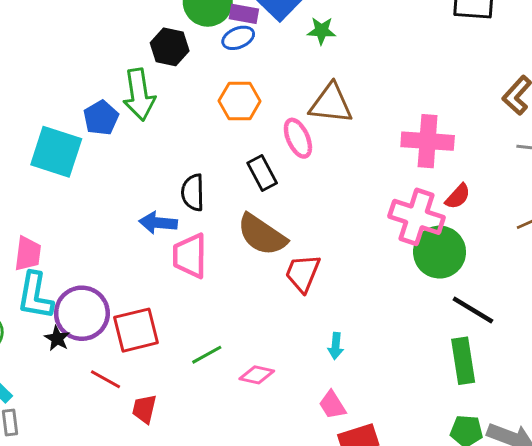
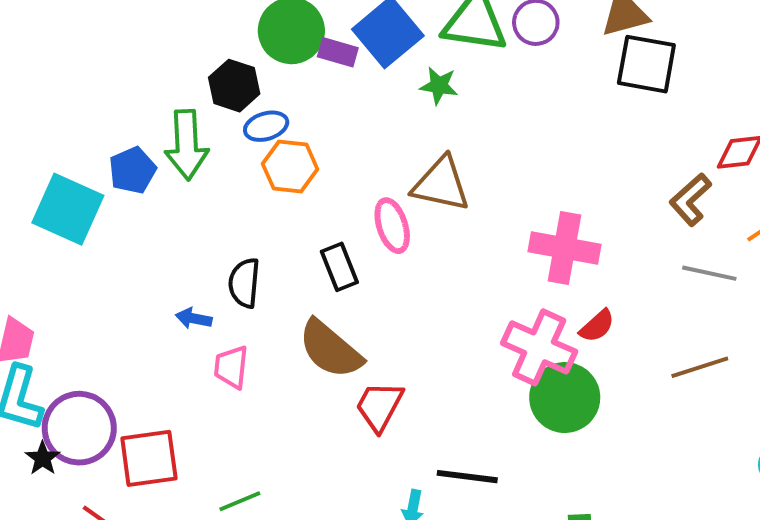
blue ellipse: (238, 38) -> (266, 126), moved
orange hexagon: (240, 101) -> (290, 167), moved
blue arrow: (158, 223) -> (194, 318), size x0.7
pink trapezoid: (190, 256) -> (231, 367), size x0.7
black line: (473, 310) -> (467, 477), moved, turned -30

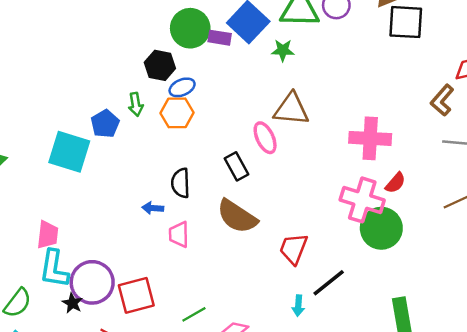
green arrow: (187, 145) -> (136, 104), size x0.6
orange hexagon: (290, 167) -> (177, 113), moved
red trapezoid: (379, 406) -> (293, 249), moved
black line: (467, 477) -> (329, 283), turned -39

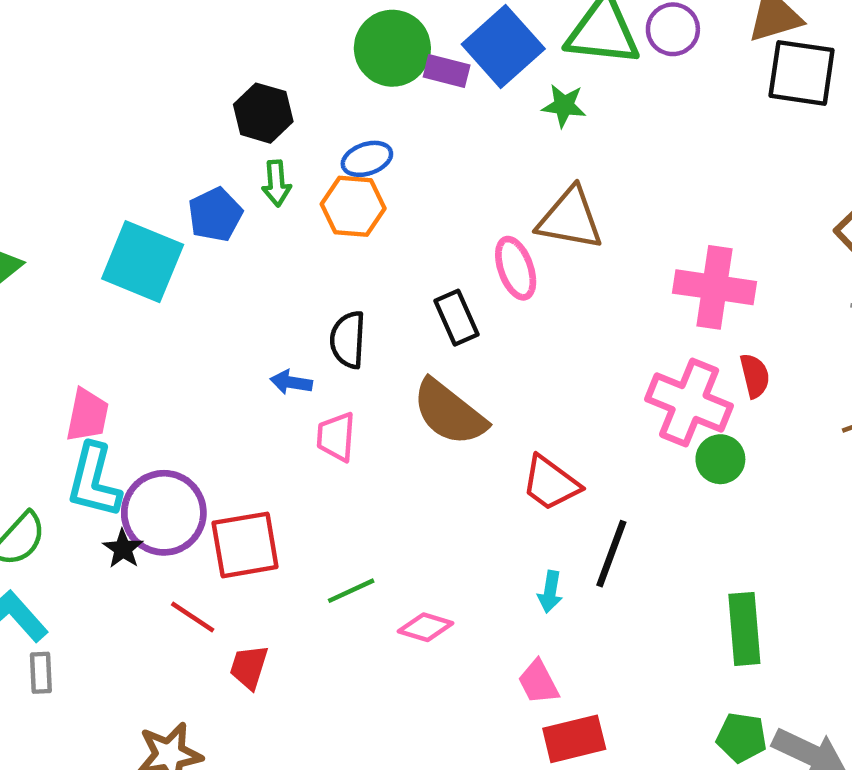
black hexagon: (160, 65) -> (263, 113), moved
red semicircle: (395, 183) -> (755, 376), turned -60
green circle: (381, 228) -> (720, 459), size x0.6
red trapezoid: (293, 249) -> (551, 483), turned -80
black line: (329, 283) -> (611, 554), turned -36

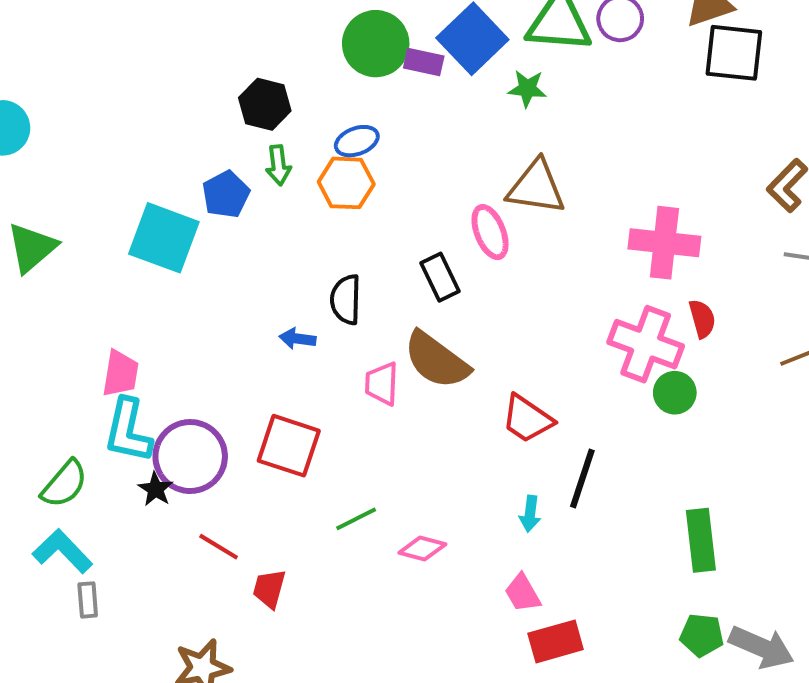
pink trapezoid: (336, 437) -> (382, 384), moved
red square: (245, 545) -> (289, 446), moved, turned 30

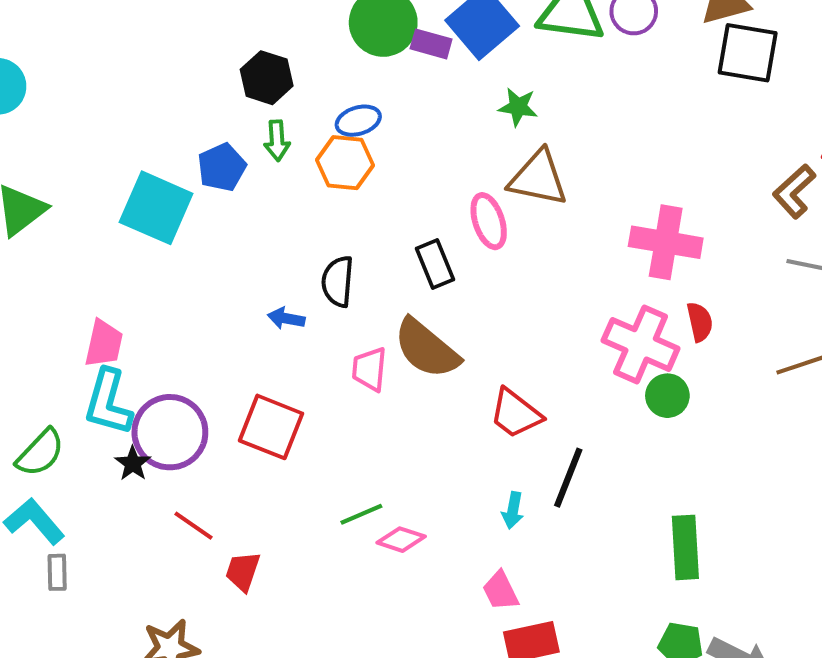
green star: (527, 89) -> (518, 107), moved
green line: (356, 519) -> (361, 514), moved

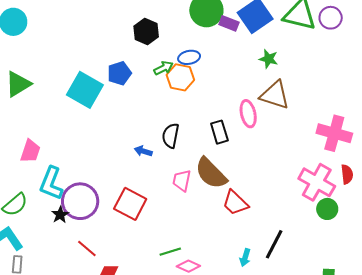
green arrow: (277, 141) -> (163, 68), moved, turned -120
pink trapezoid: (104, 344) -> (30, 151), moved
red trapezoid: (516, 414) -> (235, 203), moved

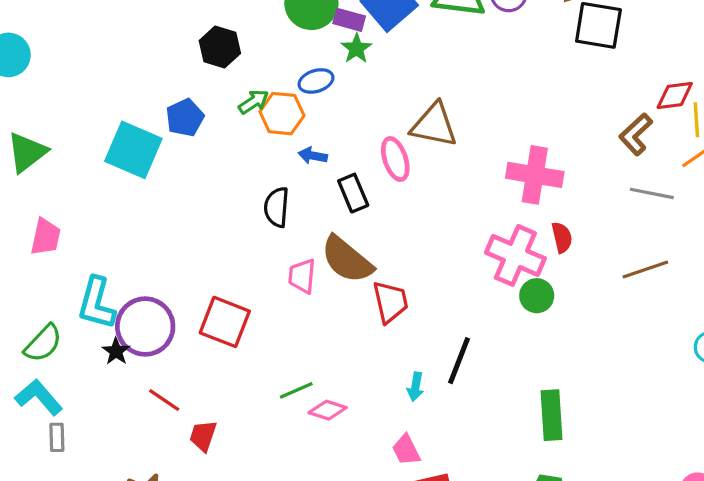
blue ellipse: (189, 57) -> (316, 81), moved
green star: (269, 59) -> (356, 49), moved, turned 30
pink trapezoid: (30, 151) -> (46, 237), moved
blue arrow: (143, 151) -> (313, 156), moved
red trapezoid: (235, 203) -> (390, 302), turned -140

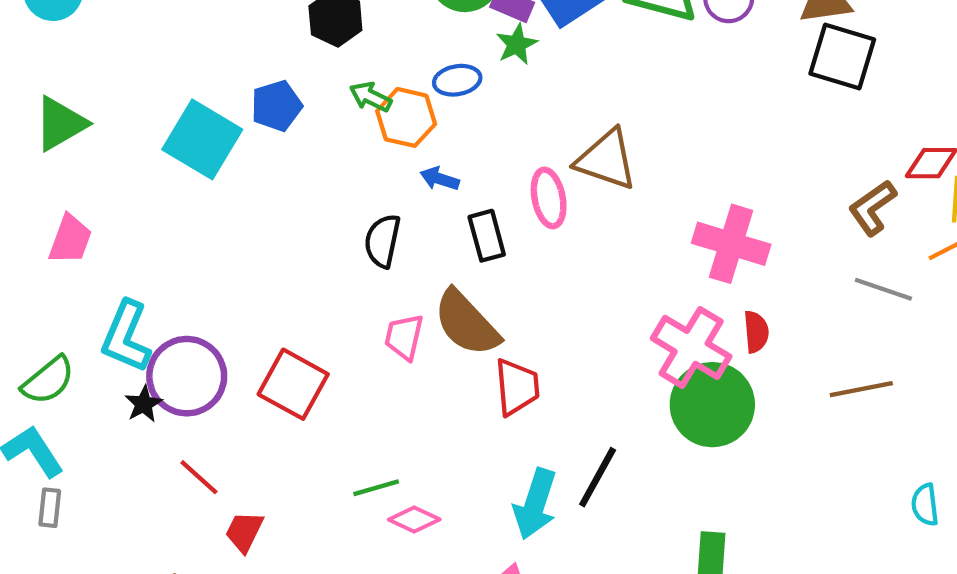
green arrow: (254, 102) -> (371, 97), turned -128
green circle: (537, 296) -> (712, 405), size x1.8
cyan arrow: (416, 387) -> (535, 504), size x1.8

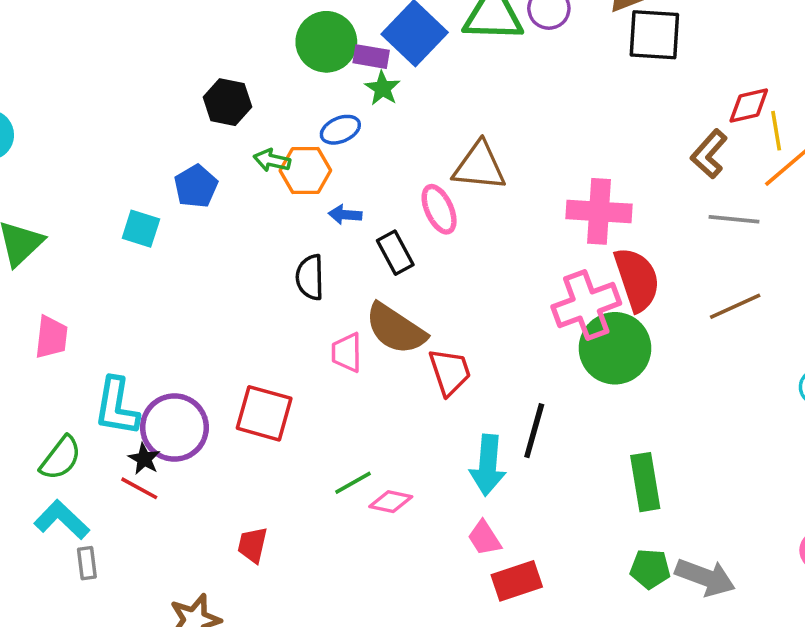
cyan square: (202, 139) -> (141, 229), size x0.6
red semicircle: (756, 332) -> (637, 279), size x1.8
pink cross: (691, 347) -> (586, 305), turned -38
red line: (199, 477) -> (139, 488), moved

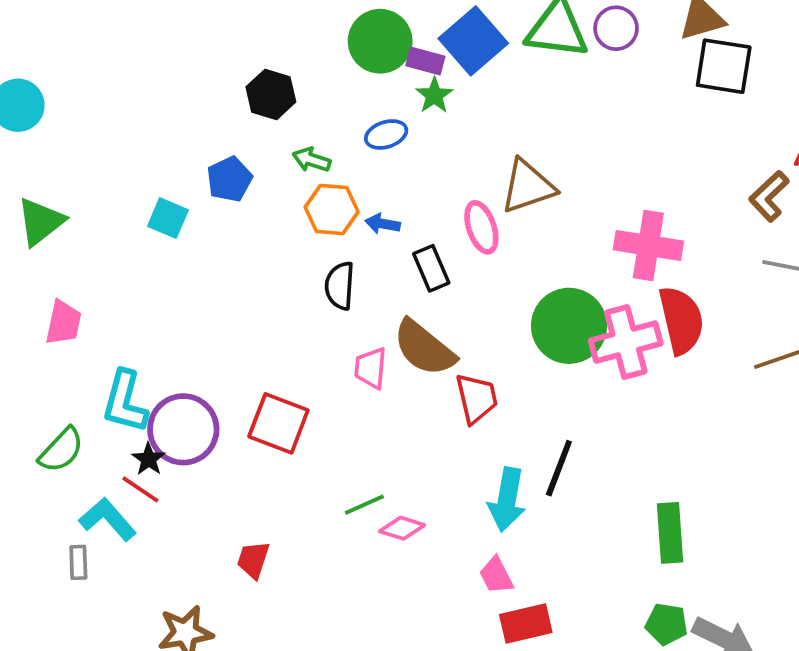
brown triangle: (479, 166) -> (528, 186), turned -30
orange hexagon: (305, 171) -> (332, 210), moved
green circle: (615, 348) -> (569, 326), moved
cyan L-shape: (62, 520) -> (108, 519), moved

